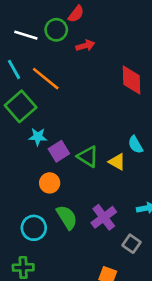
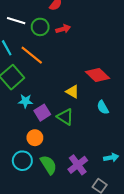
green circle: (56, 30) -> (40, 27), moved
red diamond: (132, 80) -> (98, 75), moved, turned -45
yellow triangle: (117, 162) -> (73, 92), moved
cyan circle: (34, 228) -> (22, 161), moved

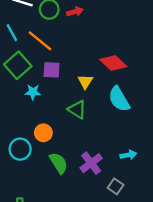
yellow triangle: (73, 92) -> (85, 82), turned 32
cyan semicircle: (103, 107) -> (119, 99), size x1.6
purple square: (42, 113) -> (52, 70), moved, turned 35
cyan circle: (22, 161) -> (20, 149), moved

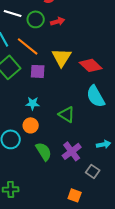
yellow triangle: (85, 82) -> (62, 57), moved, size x1.5
cyan star: (33, 92) -> (33, 103), moved
green triangle: (77, 110) -> (67, 114), moved

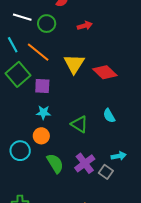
red arrow: (58, 21) -> (85, 26), moved
purple square: (38, 71) -> (42, 86), moved
cyan semicircle: (96, 96) -> (109, 116), moved, size x0.6
gray square: (93, 171) -> (106, 172), moved

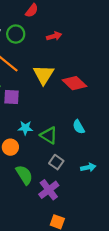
cyan star: (43, 113) -> (25, 128), moved
purple cross: (85, 163) -> (49, 190), moved
gray square: (106, 172) -> (56, 162), moved

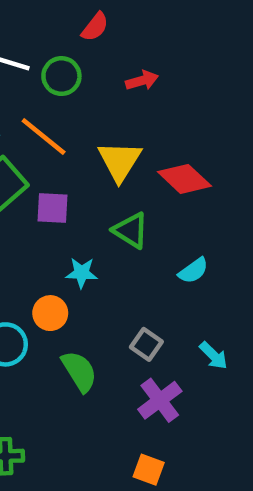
cyan semicircle: (79, 127) -> (193, 271), turned -96
green triangle: (49, 135) -> (131, 230), moved
cyan arrow: (88, 167) -> (213, 356), turned 56
purple cross: (49, 190) -> (160, 400), moved

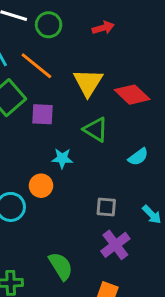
gray square: (146, 344) -> (106, 207), turned -30
green semicircle: (79, 371) -> (61, 266), moved

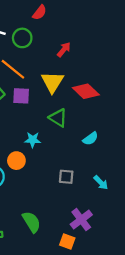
red arrow: (103, 28) -> (64, 50), moved, turned -35
purple square: (43, 114) -> (21, 96), moved
purple cross: (115, 245) -> (81, 220), moved

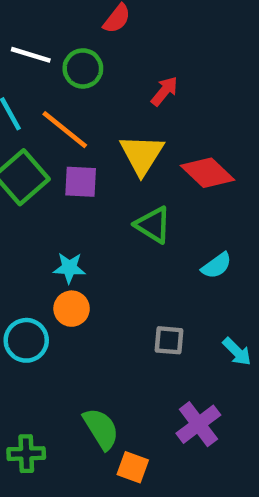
cyan star: (33, 140) -> (69, 268), moved
orange square: (67, 242) -> (133, 467), moved

